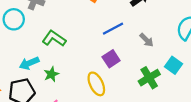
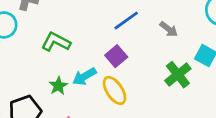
purple square: (111, 59) -> (116, 56), moved
cyan arrow: (29, 63) -> (84, 76), moved

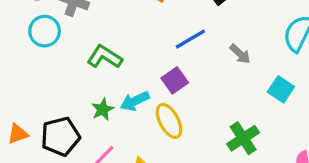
green cross: (178, 75) -> (243, 138), moved

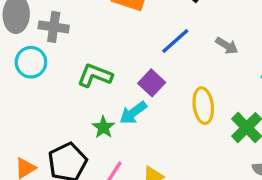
purple square: (175, 80) -> (152, 83), moved
yellow ellipse: (169, 121) -> (203, 106), moved, turned 32

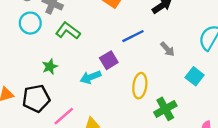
green L-shape: (95, 75) -> (68, 31), moved
green star: (103, 127) -> (50, 67), moved

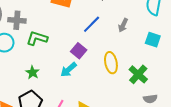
gray arrow: (167, 49) -> (123, 25), turned 88

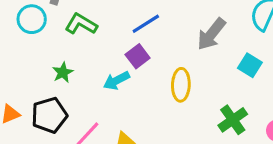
blue line: (92, 24) -> (146, 24), moved
gray arrow: (123, 25) -> (211, 34), size x1.6
green cross: (138, 74) -> (233, 120), moved

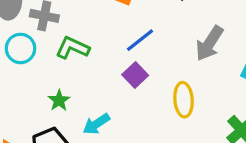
cyan arrow: (116, 81) -> (96, 124), moved

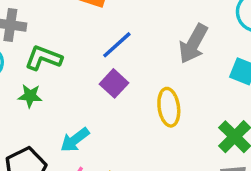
green star: (59, 100) -> (30, 96), moved, turned -30

